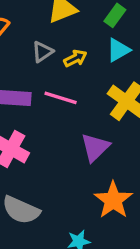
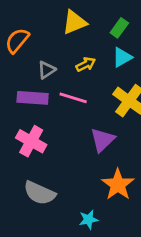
gray triangle: (42, 52) -> (47, 70), moved

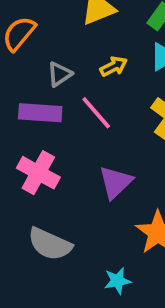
pink line: (73, 98) -> (96, 113), turned 32
purple triangle: (102, 140) -> (116, 182), moved

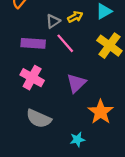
gray triangle: (60, 74) -> (53, 21), moved

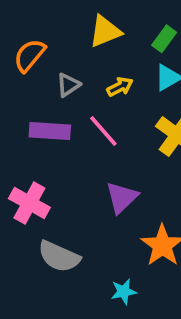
gray triangle: (53, 21) -> (68, 85), moved
pink cross: (32, 78) -> (29, 203), moved

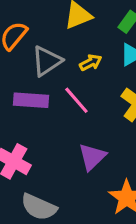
gray triangle: (68, 85) -> (47, 61), size x1.5

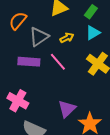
purple triangle: (92, 157) -> (67, 109), moved

